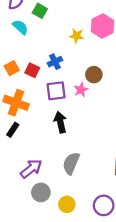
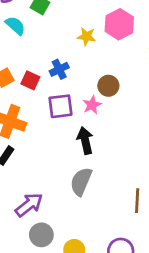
black arrow: (60, 122) -> (85, 140), moved
gray semicircle: (71, 163) -> (81, 182), moved

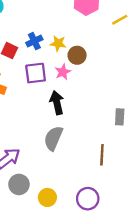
yellow star: (87, 37) -> (58, 43), moved

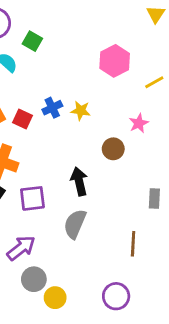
brown circle: (77, 55) -> (113, 149), moved
pink star: (63, 72) -> (139, 123), moved
purple square: (36, 73) -> (32, 198), moved
yellow circle: (47, 197) -> (55, 298), moved

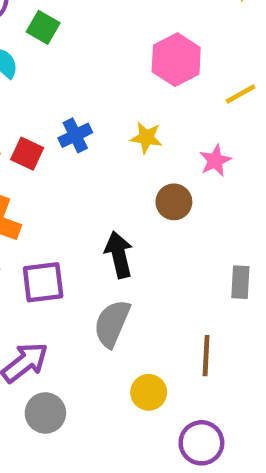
yellow star: (81, 111) -> (146, 138), moved
purple circle: (116, 296) -> (201, 443), moved
yellow circle: (55, 298) -> (149, 392), moved

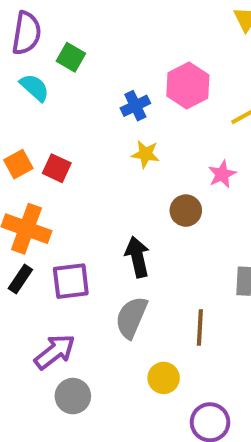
blue cross: (75, 135) -> (135, 106), moved
yellow star: (146, 138) -> (145, 154), moved
brown line: (206, 356) -> (200, 327), moved

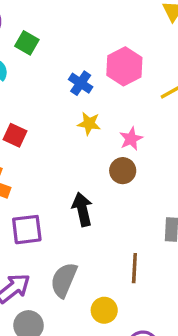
blue cross: (135, 106) -> (81, 83), turned -30
pink star: (222, 174) -> (131, 139), moved
gray semicircle: (131, 317) -> (64, 280), moved

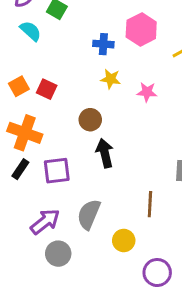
blue cross: (81, 83) -> (103, 44), turned -30
pink star: (131, 139) -> (147, 92), turned 30
brown circle: (123, 171) -> (90, 120), moved

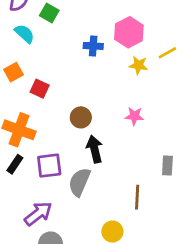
yellow star: (111, 79) -> (139, 65), moved
orange square: (19, 86) -> (13, 72), moved
pink star: (147, 92) -> (134, 116), moved
gray semicircle: (89, 214) -> (79, 182), moved

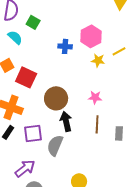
red square: (40, 89) -> (26, 77), size x1.5
brown circle: (81, 117) -> (56, 98), size x1.5
brown line: (137, 197) -> (97, 124), moved

